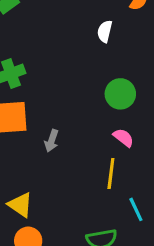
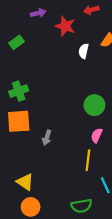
white semicircle: (105, 31) -> (84, 51), moved
pink semicircle: (123, 138) -> (97, 135), turned -104

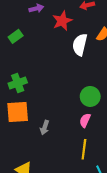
red star: (65, 26) -> (62, 21), turned 30
white semicircle: (84, 51) -> (80, 45), size x1.5
pink semicircle: (97, 135) -> (85, 120), moved

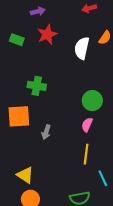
red star: (62, 21) -> (47, 34), moved
green rectangle: (16, 36) -> (17, 40), turned 56
green cross: (18, 83) -> (37, 86), moved, turned 30

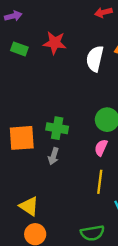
purple arrow: (38, 11) -> (13, 16), moved
red star: (47, 34) -> (55, 43), turned 30
green cross: (37, 86) -> (57, 128), moved

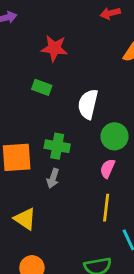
green rectangle: (19, 49) -> (42, 87), moved
white semicircle: (95, 59) -> (88, 104), moved
yellow triangle: (29, 206) -> (25, 219), moved

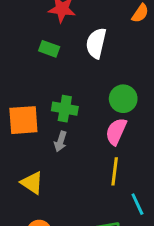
white semicircle: (88, 104) -> (96, 43), moved
pink semicircle: (107, 169) -> (116, 131), size x1.4

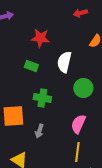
green circle: (123, 99) -> (83, 88), moved
green cross: (65, 109) -> (42, 98), moved

